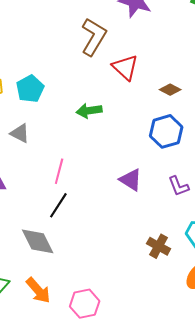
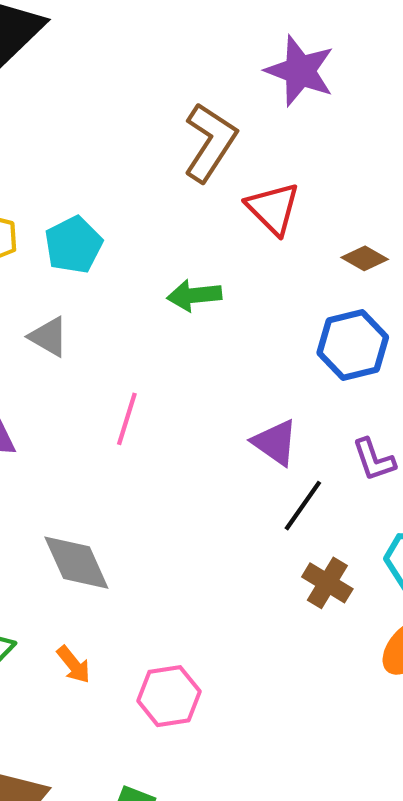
black line: (58, 205) -> (303, 506), moved
orange arrow: (38, 290) -> (74, 665), size x0.7

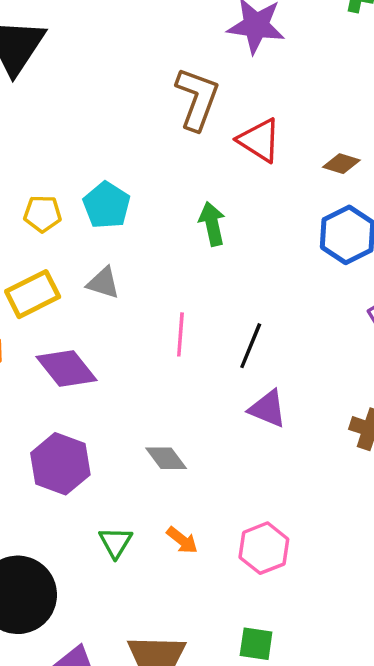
green arrow: (194, 295) -> (212, 224), turned 96
purple triangle: (275, 442) -> (268, 409), moved
black line: (303, 506) -> (251, 346), moved
gray diamond: (76, 563) -> (166, 458), size x0.7

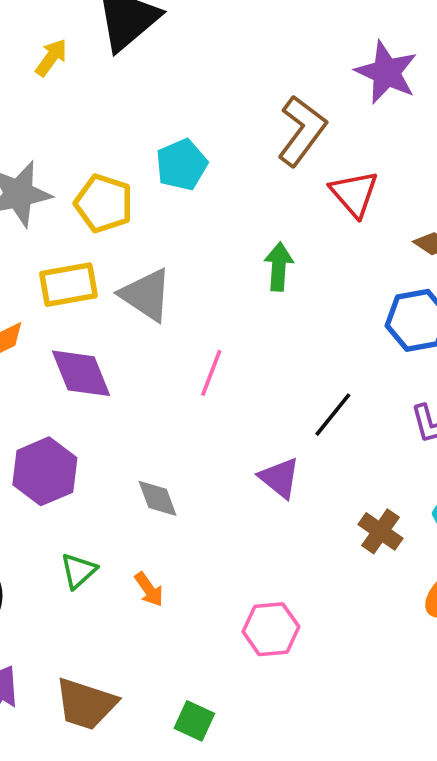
cyan pentagon: (107, 205) -> (182, 165), moved
yellow pentagon: (42, 214) -> (104, 203), size x1.4
gray triangle: (103, 283) -> (146, 295), size x1.5
black line: (251, 346) -> (333, 415), moved
pink hexagon: (264, 548) -> (271, 629), moved

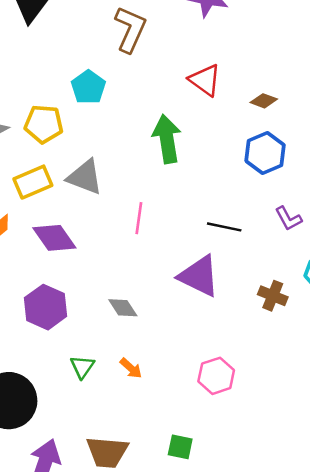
brown L-shape: (302, 131) -> (130, 29), moved
green arrow: (279, 267) -> (167, 139), size x1.5
black line: (333, 415) -> (224, 227), turned 76
purple triangle: (280, 478) -> (199, 276), size x1.5

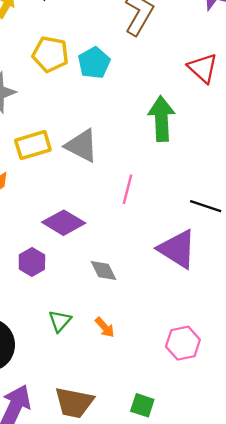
yellow pentagon: (44, 124) -> (50, 54), moved
purple diamond: (54, 238) -> (64, 223), moved, turned -30
purple hexagon: (46, 307) -> (32, 262), size x0.7

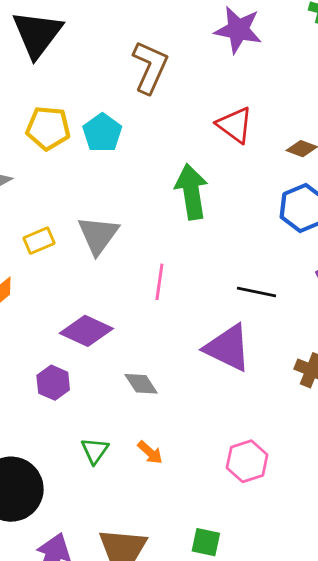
yellow rectangle: (33, 145) -> (39, 241), size x0.7
gray triangle: (82, 146) -> (98, 235), turned 45

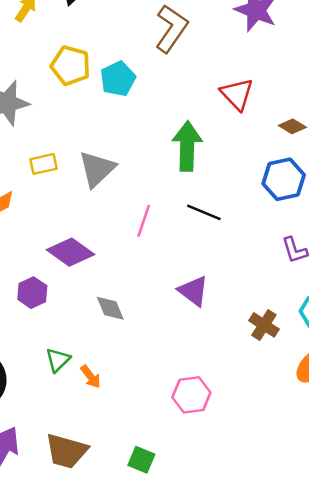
black line: (256, 292) -> (204, 212), moved
purple triangle: (228, 348) -> (193, 291), size x0.7
orange arrow: (150, 452) -> (91, 377), moved

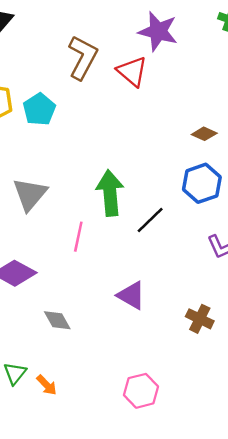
red triangle: (237, 94) -> (132, 72), moved
green arrow: (187, 146) -> (110, 193), moved
black line: (204, 212) -> (150, 220), moved, turned -60

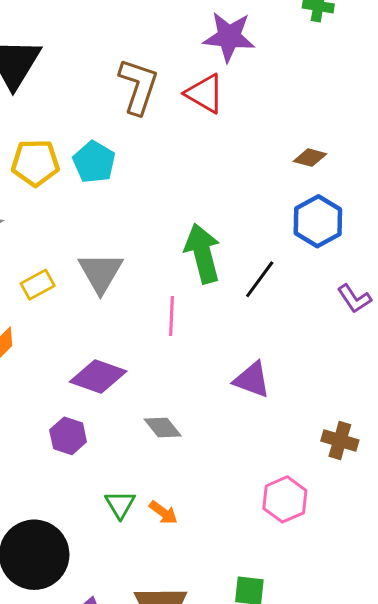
brown cross: (200, 319) -> (340, 441), moved

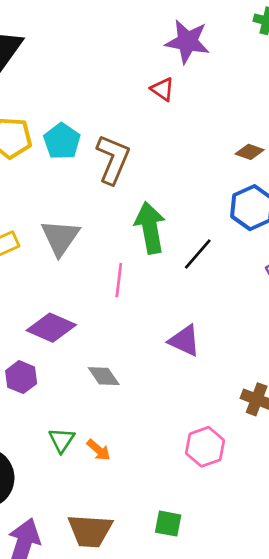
brown L-shape: (138, 86) -> (113, 159), moved
red triangle: (205, 94) -> (162, 89), size x0.7

